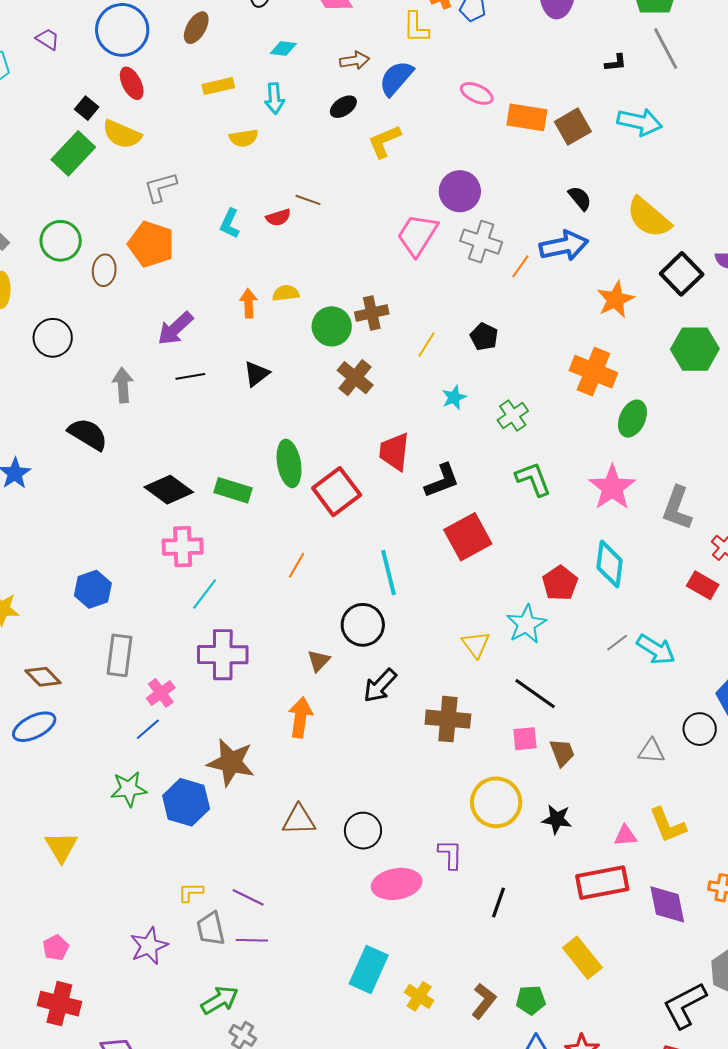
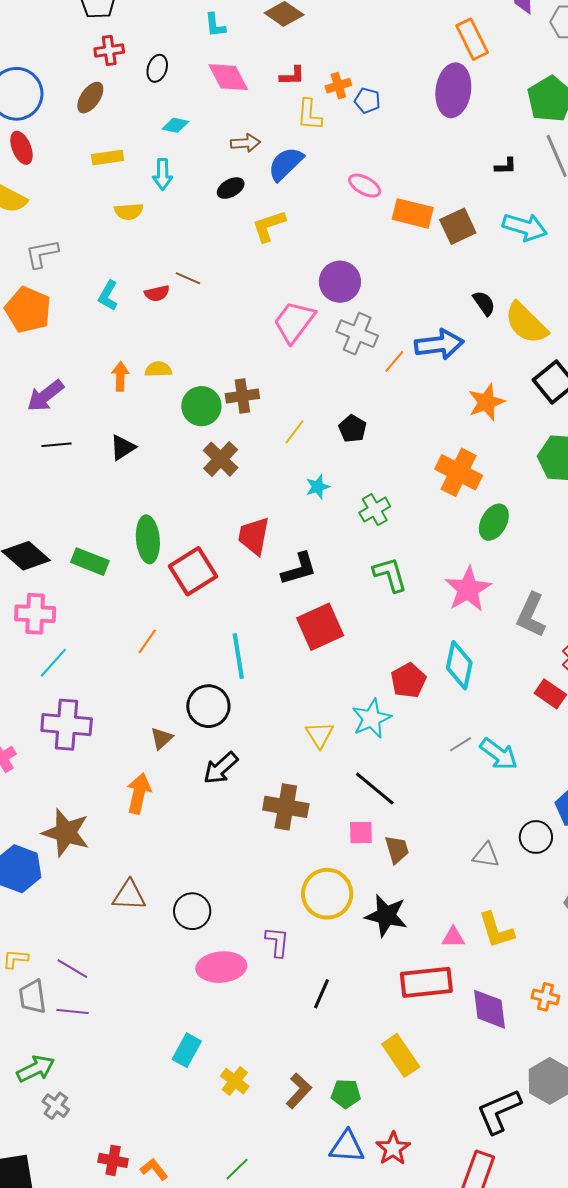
black semicircle: (580, 198) -> (484, 303), moved
black star: (557, 819) -> (386, 916), size x1.4
cyan rectangle: (369, 970) -> (187, 1050), size x0.7

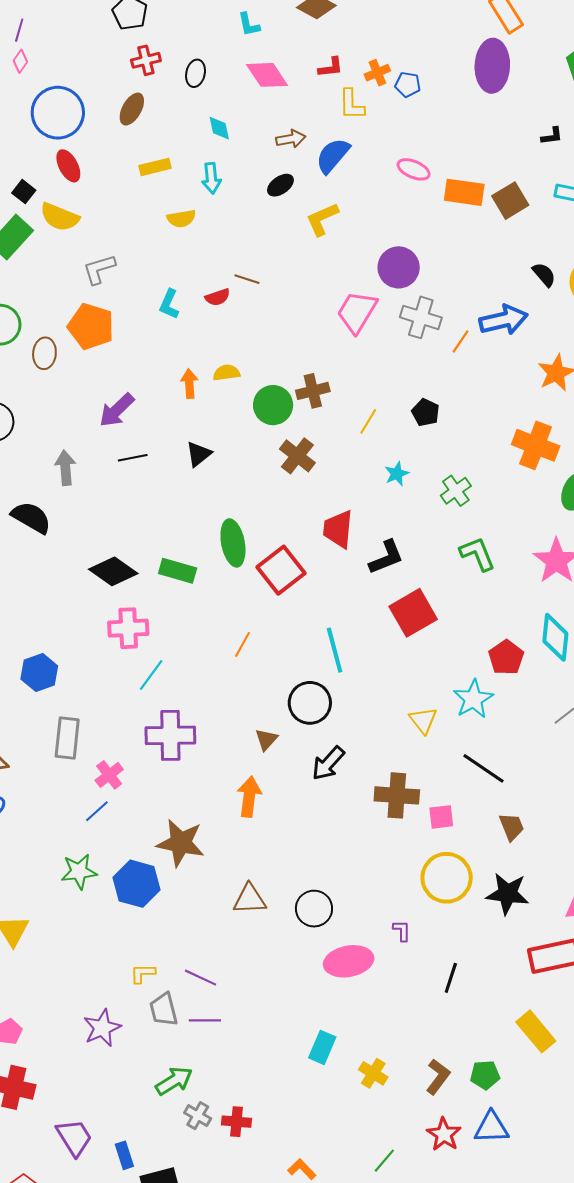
cyan diamond: (175, 125) -> (219, 128), turned 72
pink square: (361, 833) -> (441, 817), moved
purple L-shape: (277, 942) -> (402, 931), size x0.7
red star: (393, 1148) -> (444, 1134), moved
red cross: (113, 1160) -> (236, 1122), moved

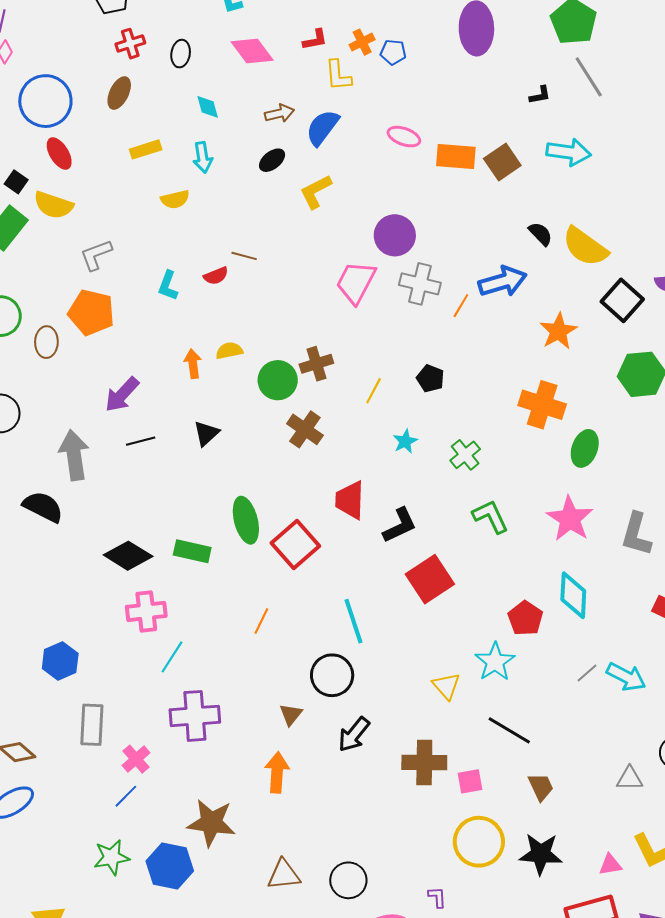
gray arrow: (65, 468) -> (74, 455), size x1.4

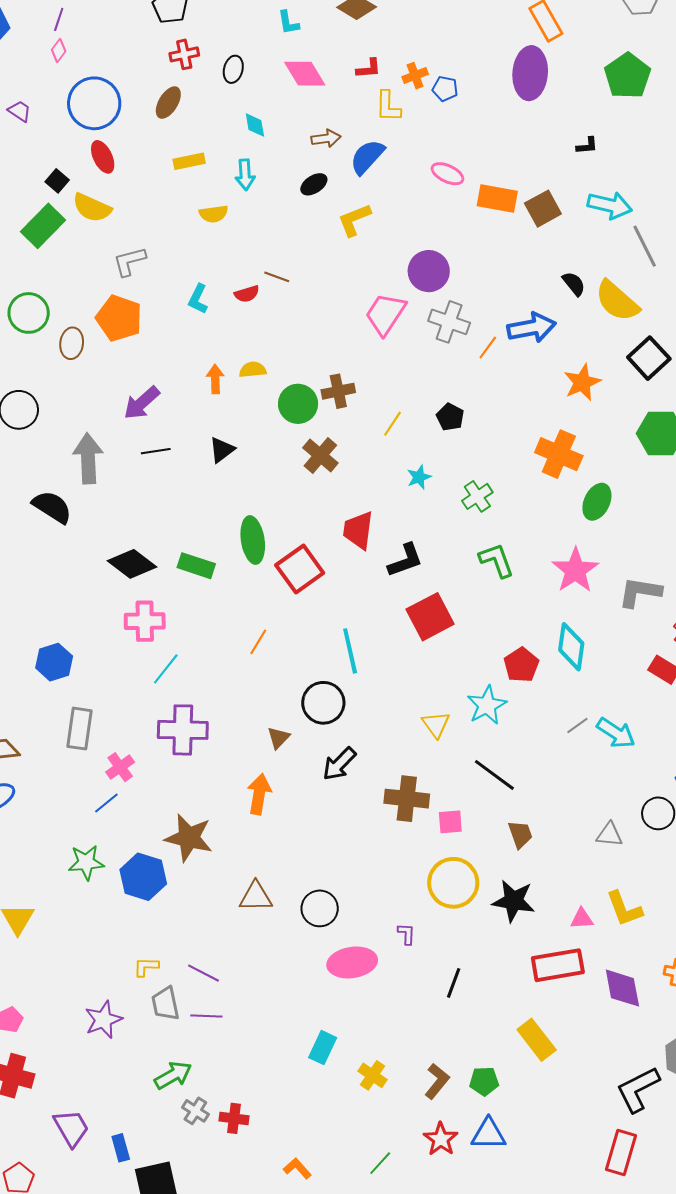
gray line: (589, 77) -> (645, 246), moved
gray L-shape: (636, 534) -> (640, 592), turned 78

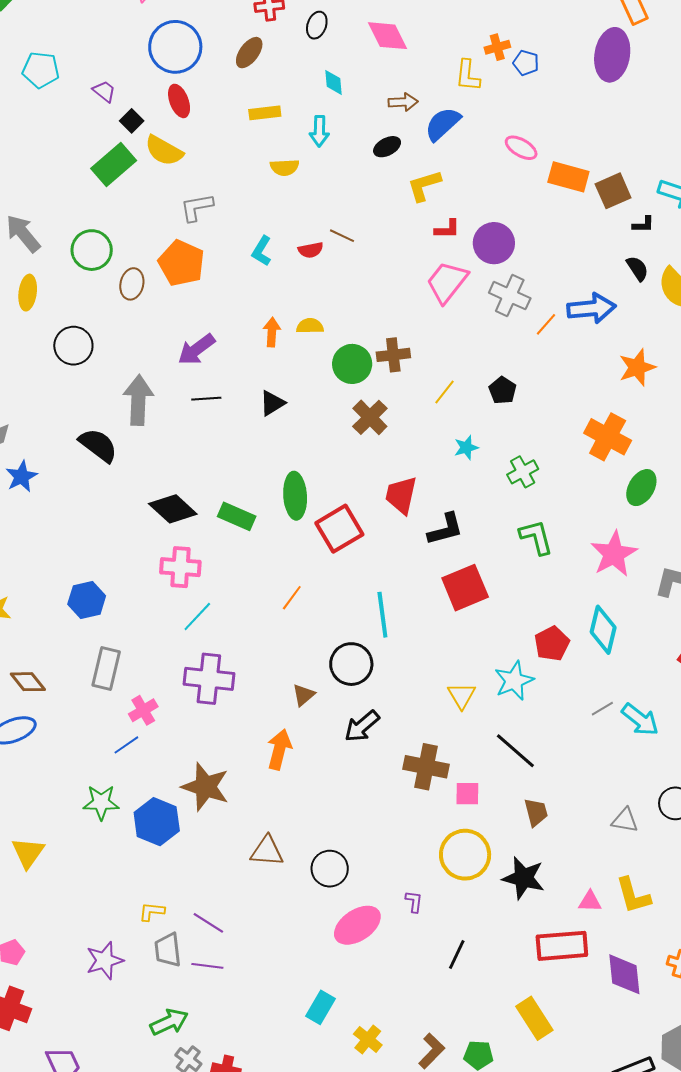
red L-shape: (369, 69) -> (447, 229), moved
purple trapezoid: (20, 111) -> (104, 91), moved
black L-shape: (587, 146) -> (643, 225), moved
pink ellipse: (352, 962) -> (357, 925), turned -30

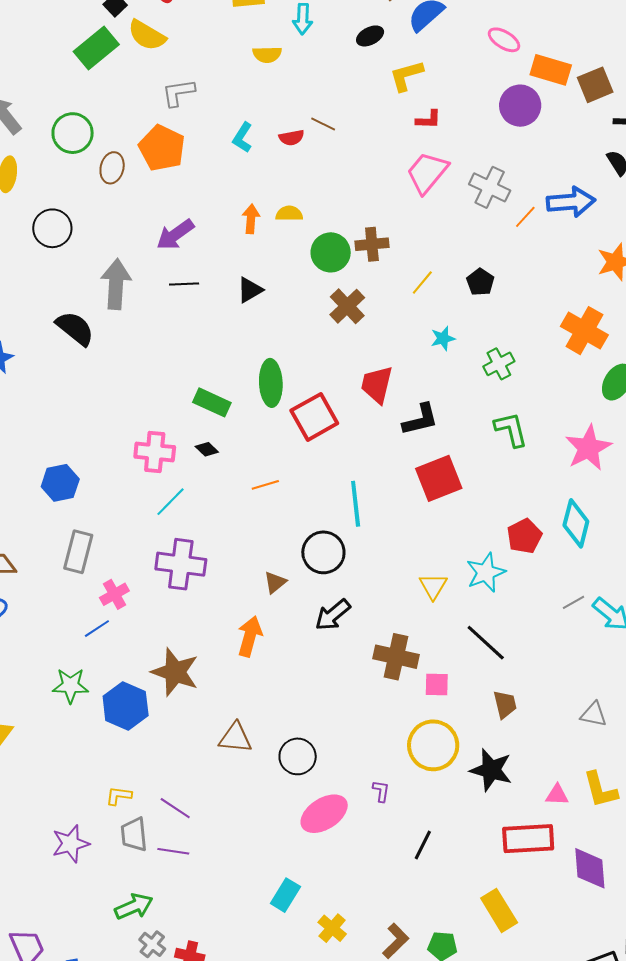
purple circle: (494, 243) -> (520, 106), moved
black diamond: (173, 509) -> (207, 449), moved, size x0.5
orange line: (292, 598) -> (265, 485), turned 36

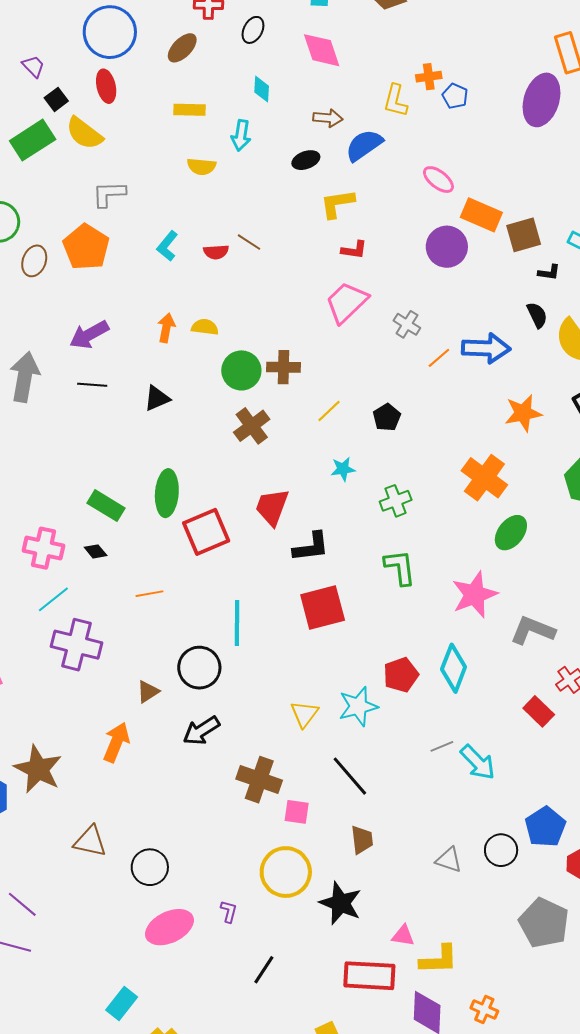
gray cross: (490, 187) -> (407, 324), size x0.7
purple cross: (181, 564) -> (76, 645), moved
yellow L-shape: (600, 790) -> (439, 960), moved, turned -84

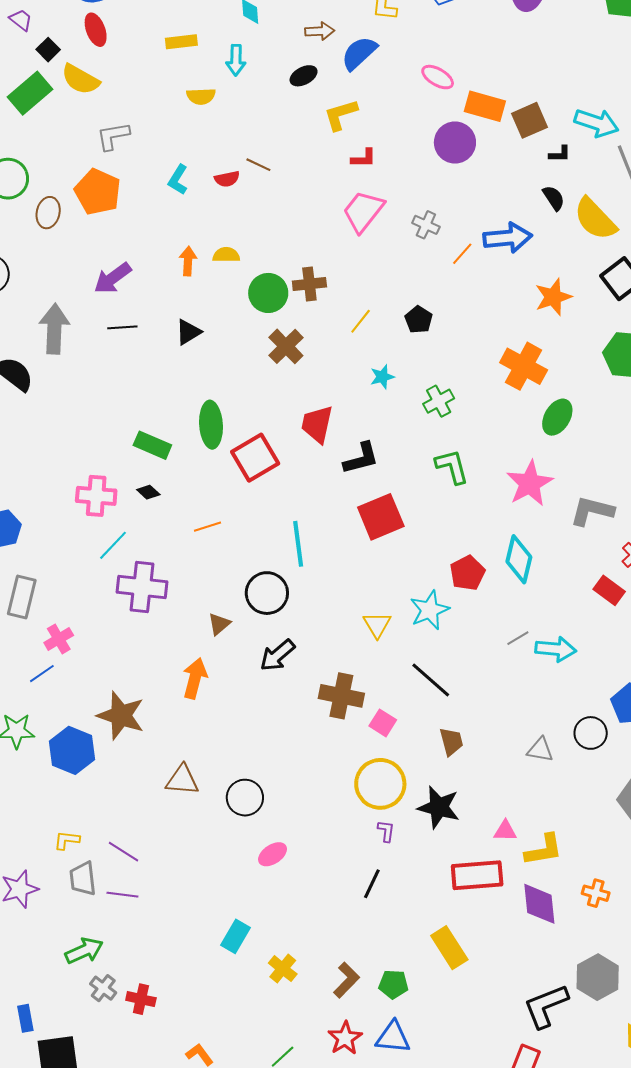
cyan arrow: (478, 762) -> (556, 649), turned -33
pink square: (297, 812) -> (383, 723), turned 32
purple L-shape: (229, 911) -> (386, 831), moved
pink ellipse: (169, 927) -> (273, 854), size x0.6

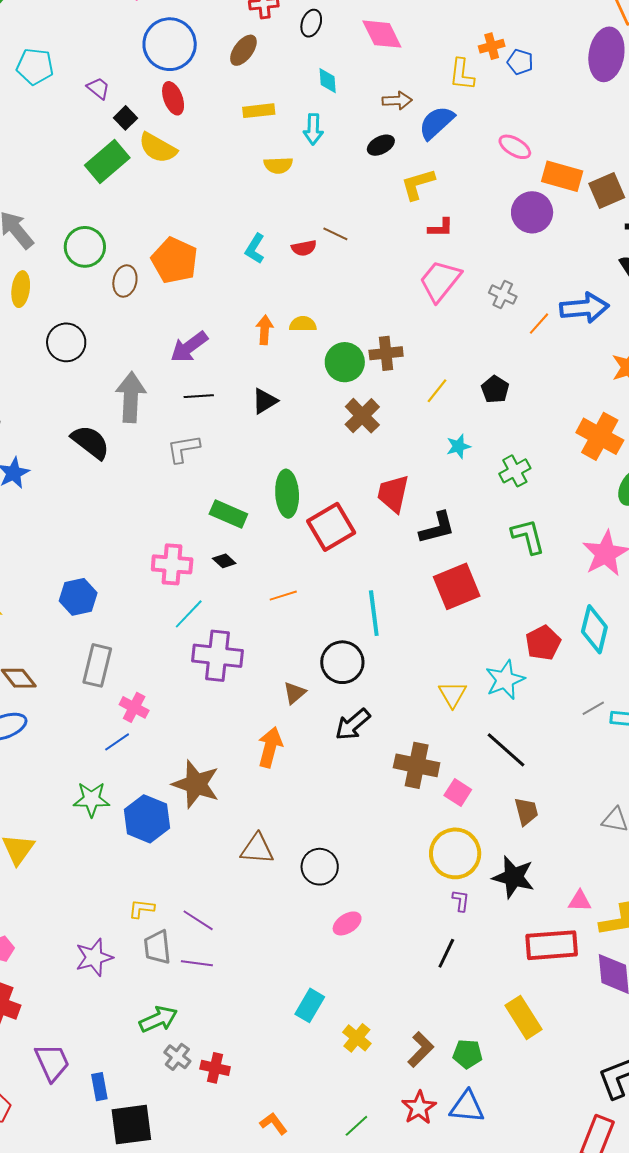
gray L-shape: (113, 136) -> (183, 449), moved
pink cross: (59, 639) -> (134, 707), turned -32

